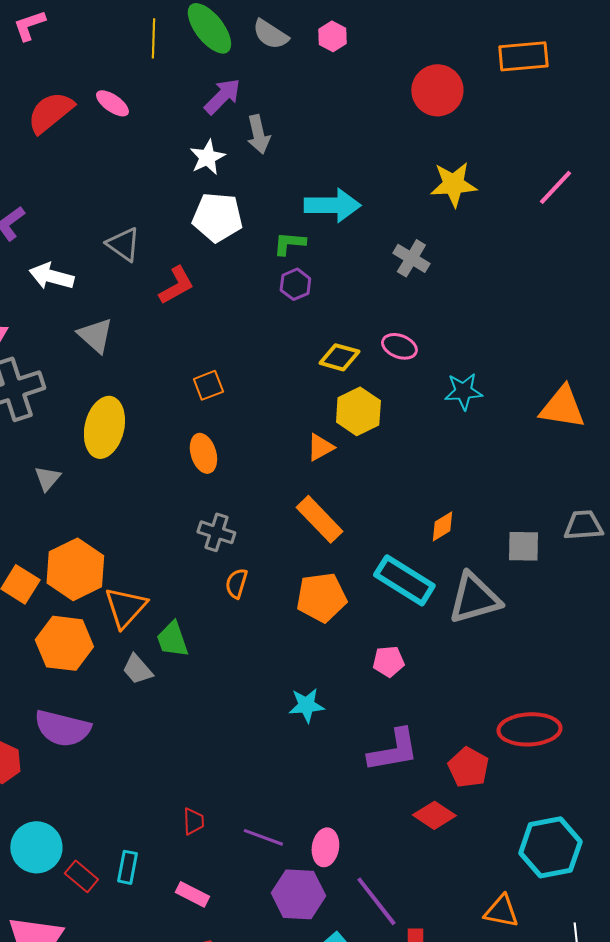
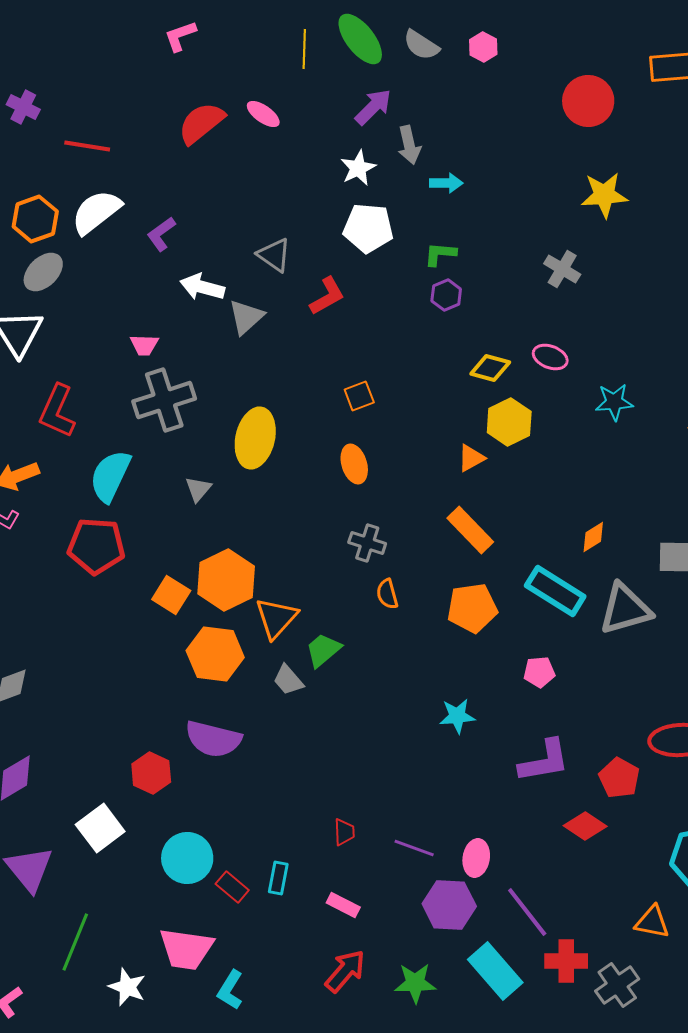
cyan arrow: (332, 205) -> (446, 183), moved, size x0.6
gray triangle: (95, 335) -> (246, 317), moved, turned 36
orange semicircle: (236, 583) -> (387, 594), turned -32
green trapezoid: (172, 639) -> (323, 650), turned 69

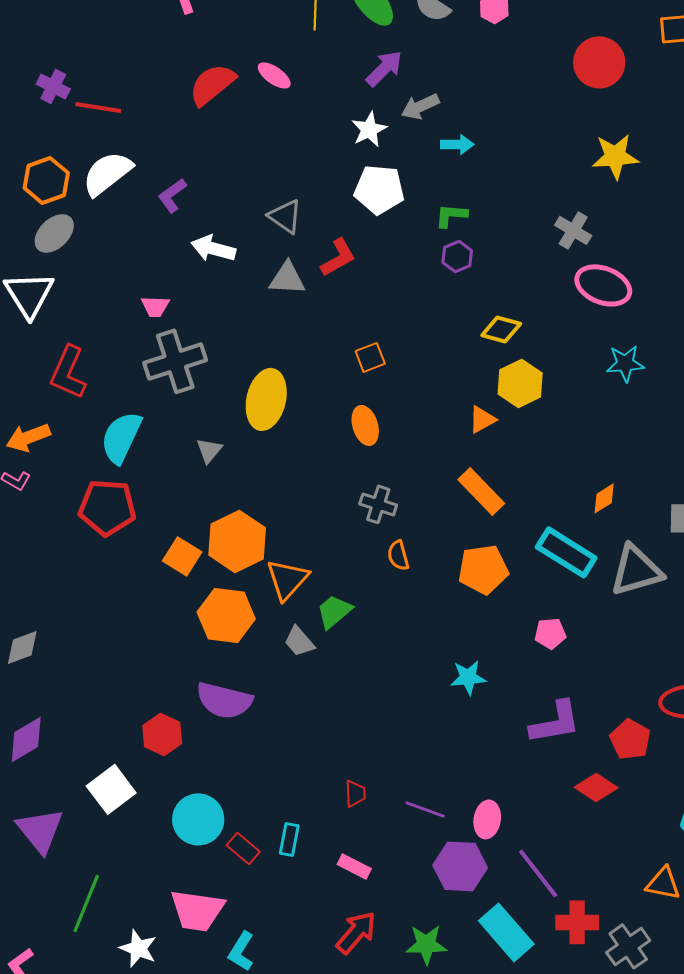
purple cross: (23, 107) -> (53, 86), moved
gray arrow: (409, 145) -> (420, 106), turned 78
gray triangle: (246, 317) -> (287, 278), moved, turned 45
pink ellipse: (550, 357) -> (603, 285), moved, size x1.6

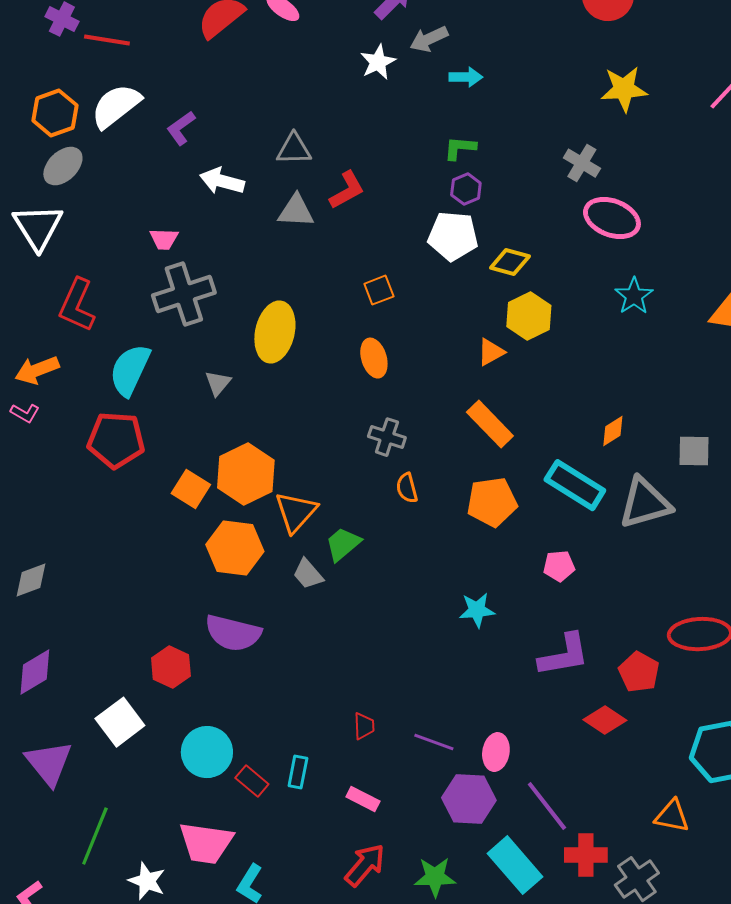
white pentagon: (379, 189) -> (453, 236), moved
gray triangle: (285, 216) -> (294, 149), turned -36
cyan star: (625, 363) -> (634, 296), turned -30

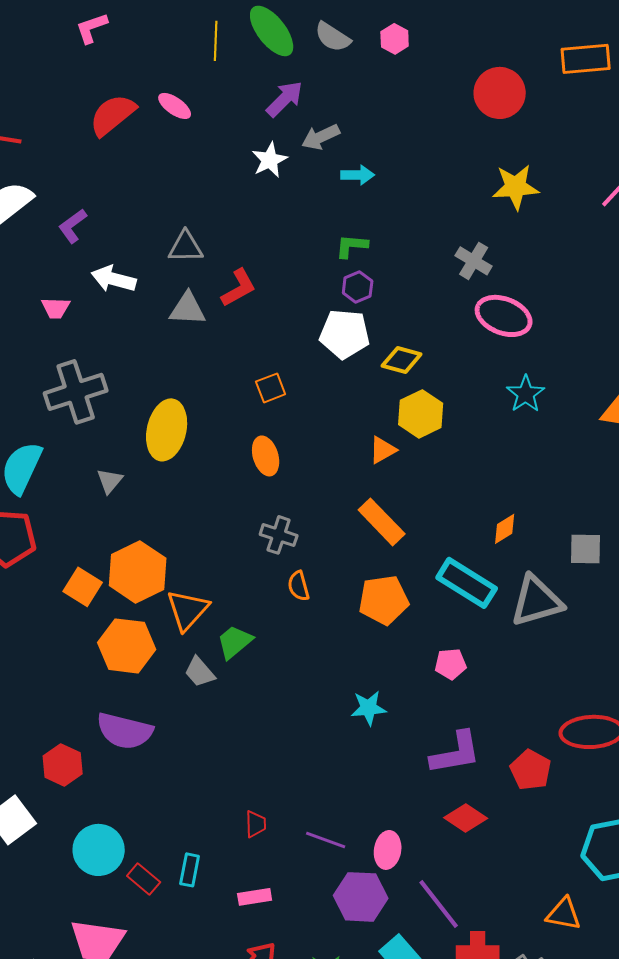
pink trapezoid: (164, 239) -> (56, 308), moved
red diamond: (605, 720) -> (466, 818), moved
pink rectangle: (363, 799) -> (255, 897), turned -36

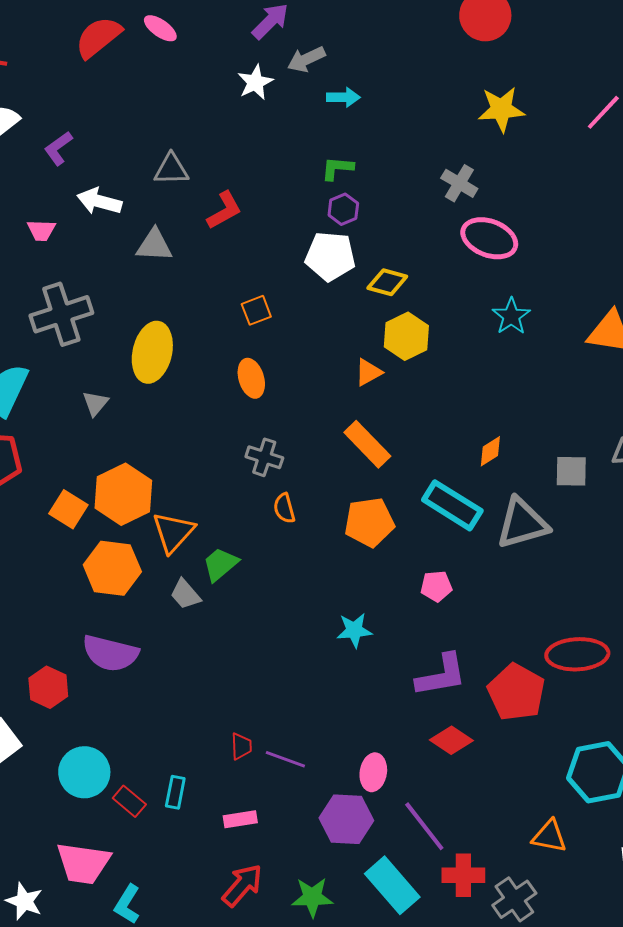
gray triangle: (188, 309) -> (154, 245), moved
red pentagon: (531, 770) -> (516, 692), size x1.4
purple line: (326, 840) -> (285, 759), moved

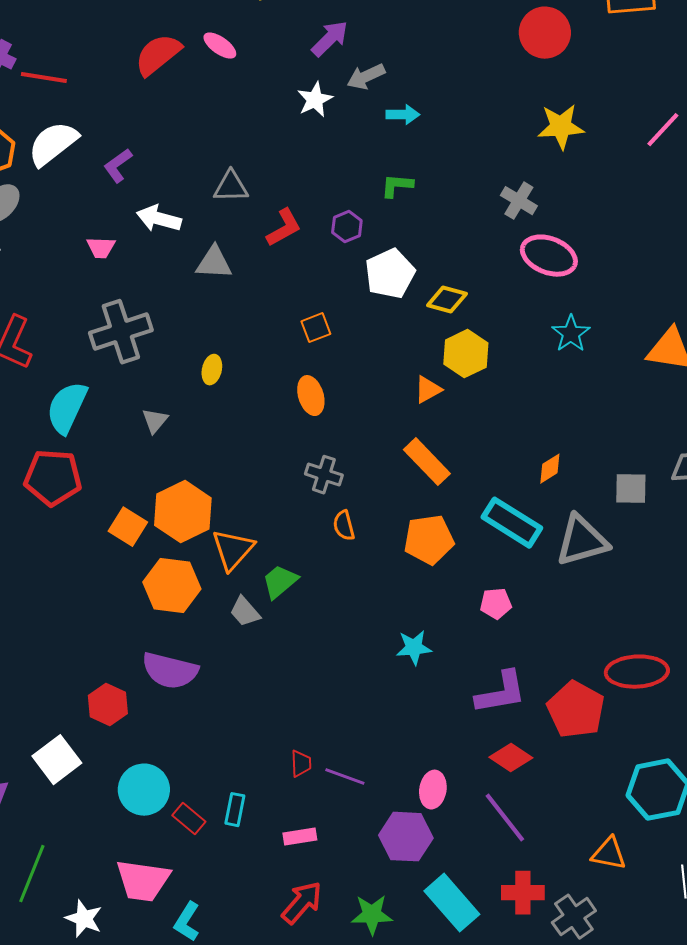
purple hexagon: (343, 209) -> (347, 227), moved
white pentagon: (330, 256) -> (390, 274), turned -30
yellow ellipse: (152, 352) -> (212, 370), size x0.5
purple line: (424, 826) -> (505, 818), moved

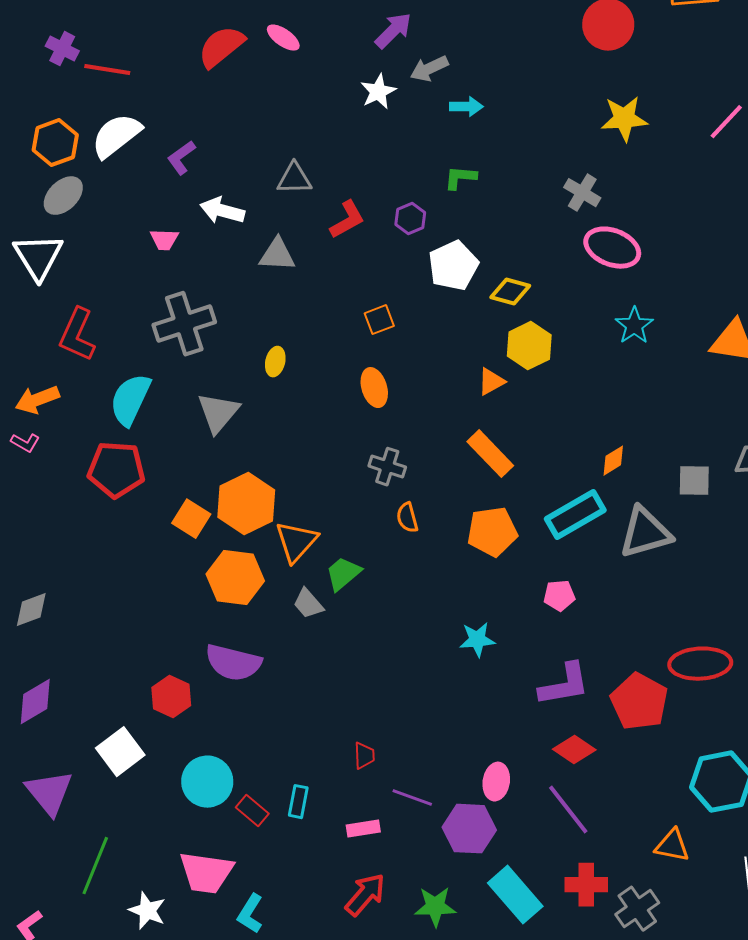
gray triangle: (155, 421) -> (218, 413), size x1.6
cyan rectangle: (512, 523) -> (575, 515), turned -62
purple line: (345, 777) -> (412, 798), moved

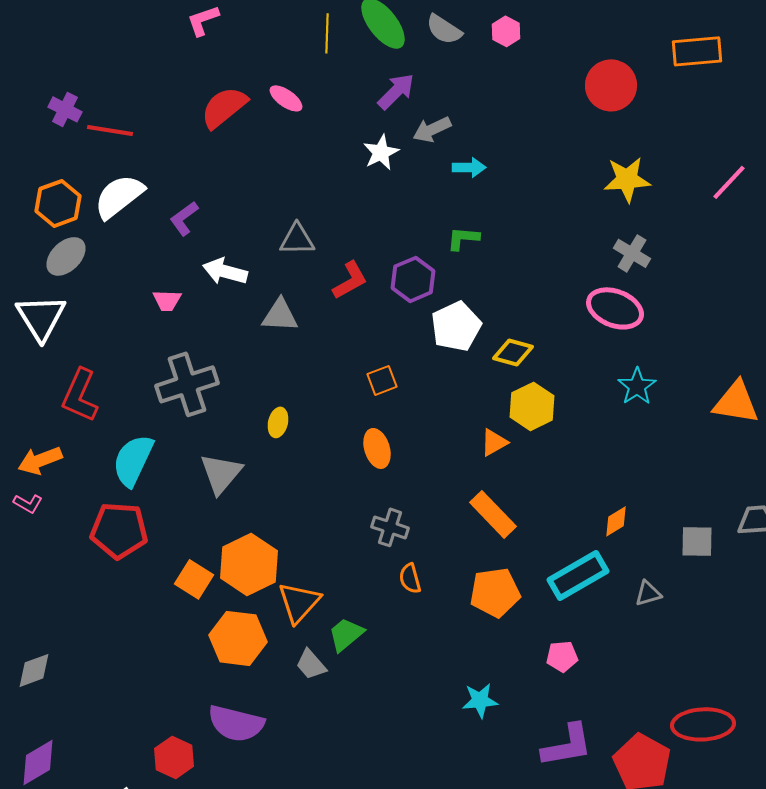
gray cross: (582, 193) -> (632, 253), moved
purple hexagon: (410, 219) -> (413, 279), size x1.4
gray triangle: (645, 533) -> (648, 593), size x0.5

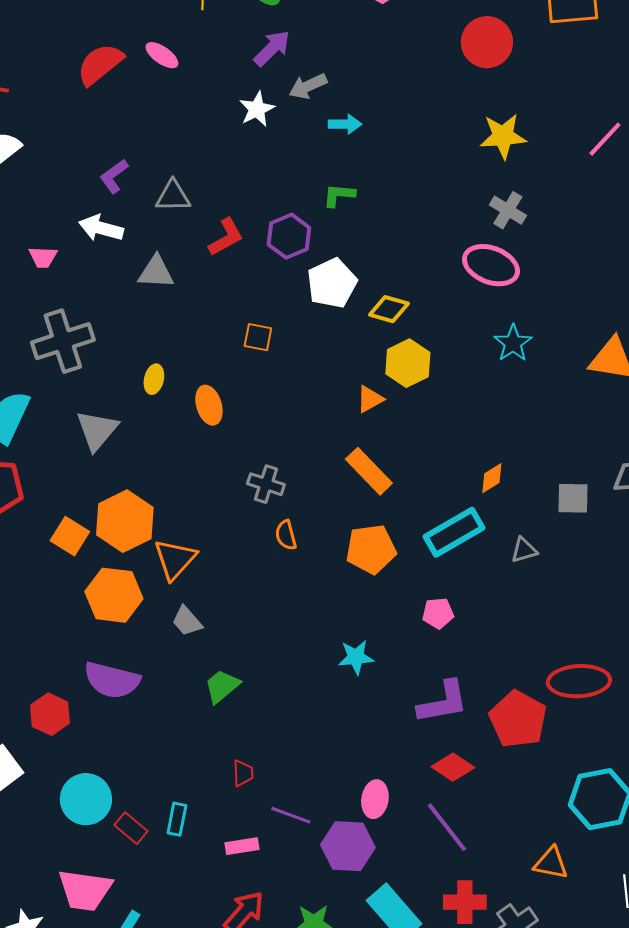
purple L-shape: (184, 218) -> (114, 176), moved
orange square: (382, 380) -> (258, 337), turned 32
orange ellipse: (377, 448) -> (209, 405), moved
green trapezoid: (346, 634) -> (222, 686), moved

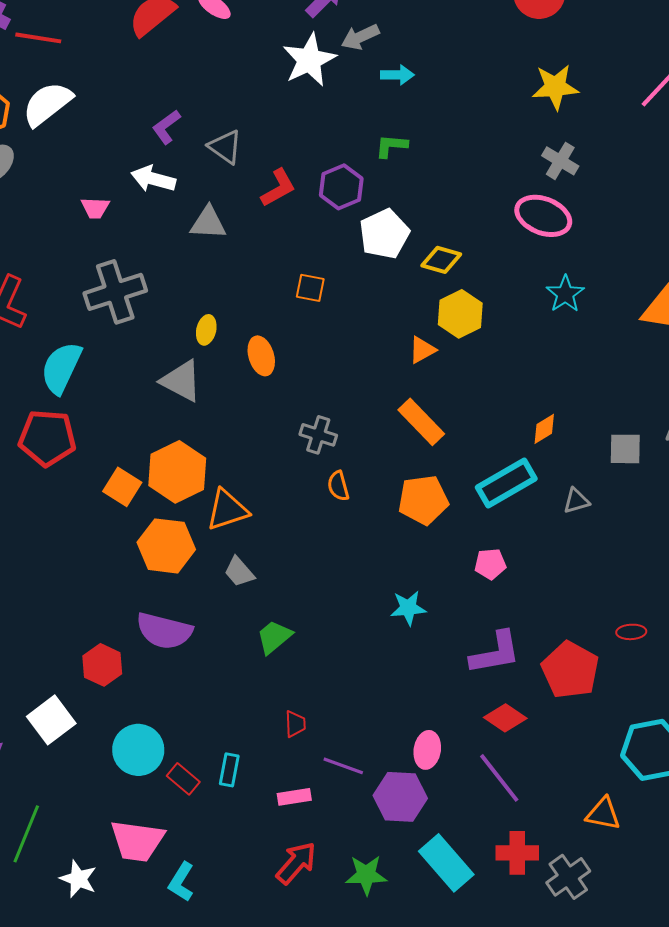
white star: (257, 109) -> (309, 60), size x1.5
gray triangle: (173, 196) -> (225, 147), turned 36
gray triangle: (97, 430) -> (181, 381), moved, turned -42
orange triangle: (175, 559) -> (227, 510), turned 30
red ellipse: (579, 681) -> (631, 632), size x0.5

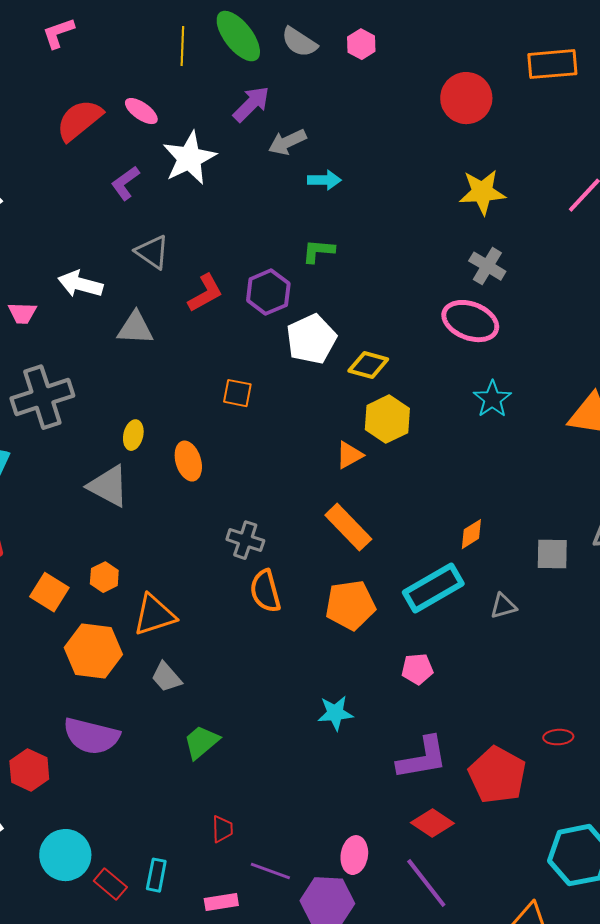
white star: (309, 60) -> (189, 158), moved
purple L-shape: (166, 127) -> (125, 183), moved
orange hexagon: (177, 472) -> (104, 577), size x0.5
orange semicircle: (338, 486) -> (265, 591), size x1.4

